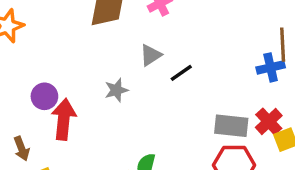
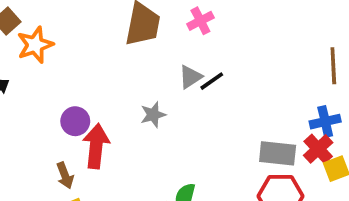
blue cross: (271, 67) -> (325, 122), moved
black line: (181, 73) -> (212, 81), moved
brown arrow: (21, 149) -> (65, 175), moved

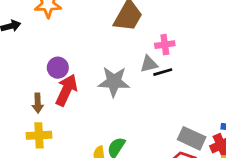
pink cross: (200, 21) -> (165, 45), moved
gray star: (153, 115) -> (114, 82), size x1.6

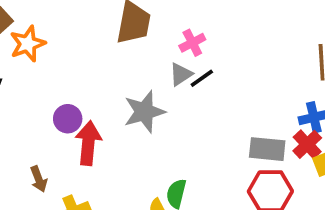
brown arrow: (38, 103) -> (39, 179), moved

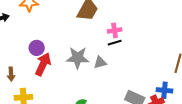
gray triangle: (181, 74) -> (100, 62), moved
black line: (202, 78) -> (115, 43), moved

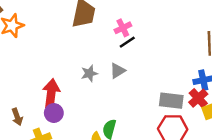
purple circle: (37, 48) -> (54, 113), moved
gray star: (78, 58) -> (89, 73), size x0.6

